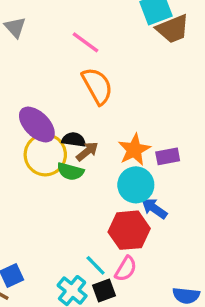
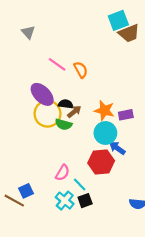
pink line: (86, 42) -> (57, 64), moved
orange semicircle: (97, 86) -> (81, 70), size x0.7
orange star: (134, 150) -> (104, 110), turned -30
pink semicircle: (126, 269) -> (63, 173), moved

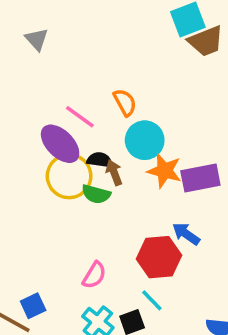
pink line: (57, 64) -> (80, 117), moved
brown arrow: (74, 112) -> (114, 173), turned -72
purple rectangle: (126, 115) -> (200, 178), size x1.5
cyan circle: (105, 133) -> (145, 140), moved
cyan line: (80, 184) -> (152, 300), moved

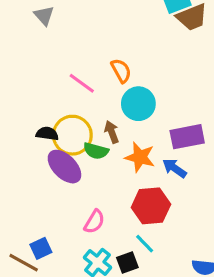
purple ellipse: (60, 144) -> (64, 167), moved
black semicircle: (100, 160) -> (47, 134), moved
orange star: (164, 171) -> (140, 157), moved
blue arrow: (186, 234) -> (175, 168), moved

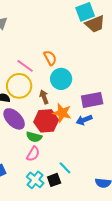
yellow circle: (72, 135) -> (19, 86), moved
green semicircle: (96, 151) -> (34, 137), moved
blue arrow: (175, 168) -> (84, 120), turned -56
red hexagon: (151, 206) -> (46, 121), moved

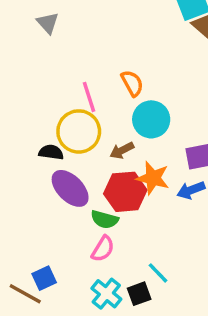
pink line: (25, 66) -> (89, 97), turned 36
brown arrow: (44, 97) -> (122, 150), turned -96

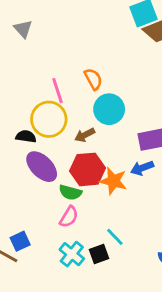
orange star: (153, 178) -> (113, 181), moved

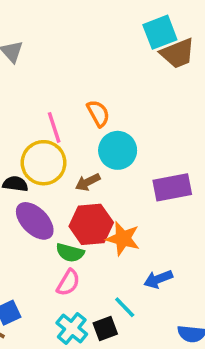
blue arrow: (142, 168) -> (158, 279), moved

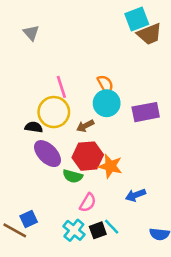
orange semicircle: (98, 113) -> (105, 84), moved
purple rectangle: (172, 187) -> (146, 112), moved
pink semicircle: (68, 283) -> (88, 203), moved
cyan line: (125, 307) -> (112, 227), moved

